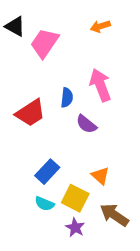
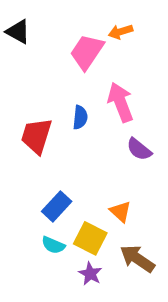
pink trapezoid: (44, 43) -> (87, 52), moved
red trapezoid: (30, 113) -> (36, 136), turned 140
purple semicircle: (86, 124) -> (139, 149), moved

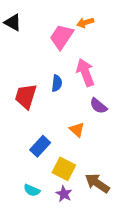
orange triangle: (120, 211) -> (77, 130), moved
cyan semicircle: (53, 245) -> (32, 190), moved

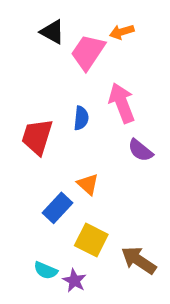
black triangle: (13, 23) -> (52, 32), moved
orange triangle: (77, 130) -> (88, 184), moved
purple star: (64, 194) -> (74, 281), moved

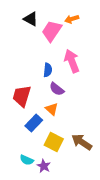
red trapezoid: (37, 137) -> (22, 96), moved
purple semicircle: (140, 150) -> (57, 89), moved
brown arrow: (139, 260) -> (82, 142), moved

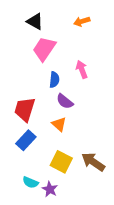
pink trapezoid: (52, 31) -> (44, 49), moved
pink arrow: (72, 61) -> (82, 69), size x0.7
blue rectangle: (34, 123) -> (26, 140), moved

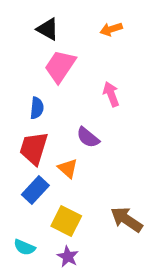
blue semicircle: (54, 80) -> (37, 108), moved
orange triangle: (59, 124) -> (68, 168), moved
yellow square: (61, 162) -> (66, 221), moved
cyan semicircle: (30, 182) -> (24, 247), moved

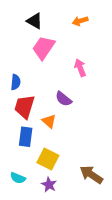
blue semicircle: (37, 108) -> (16, 82), moved
blue rectangle: (35, 190) -> (26, 137), turned -36
brown arrow: (127, 219) -> (91, 175), moved

